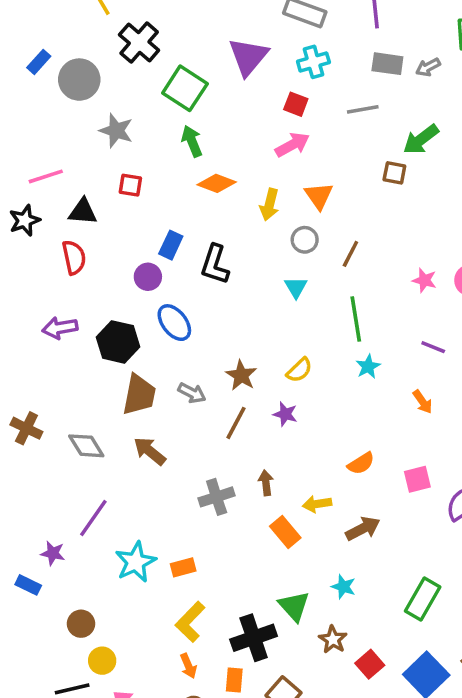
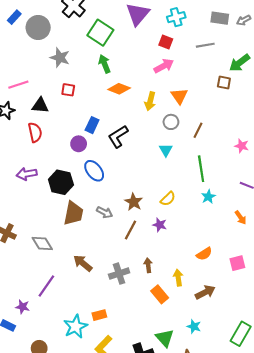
black L-shape: (215, 264) -> (118, 137), turned 40
brown arrow: (150, 451) -> (83, 263), moved
yellow arrow: (317, 504) -> (178, 278), turned 91
cyan star: (136, 562) -> (75, 326), moved

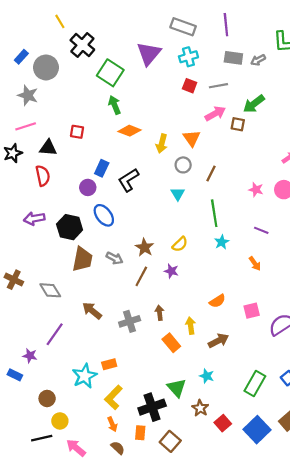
red square: (166, 42) -> (190, 86), moved
gray star: (60, 58) -> (28, 95), moved
pink arrow: (164, 66) -> (215, 114), moved

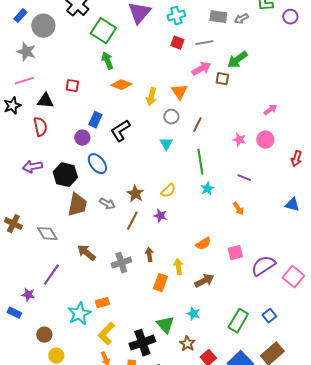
orange rectangle: (171, 343) -> (160, 283), turned 60

